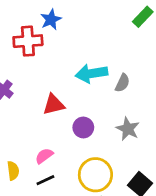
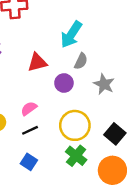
cyan arrow: (91, 73) -> (71, 35), turned -48
gray semicircle: (122, 83) -> (81, 61), moved

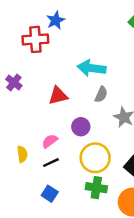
cyan arrow: (71, 35) -> (92, 68), turned 64
purple circle: (64, 83) -> (81, 127), moved
green cross: (76, 156) -> (96, 188), turned -30

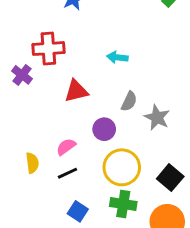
red cross: (35, 39) -> (48, 49), moved
cyan arrow: (92, 68) -> (117, 57), size x0.6
gray semicircle: (101, 94) -> (129, 101), moved
blue square: (50, 194) -> (78, 211), moved

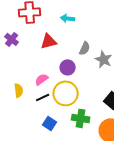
cyan arrow: (117, 57) -> (68, 18), moved
purple cross: (22, 75) -> (12, 39), moved
yellow circle: (122, 167) -> (66, 93), moved

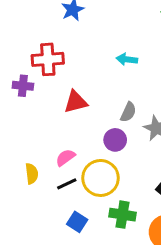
cyan arrow: (68, 18) -> (127, 59), moved
purple cross: (12, 39) -> (23, 86), moved, turned -32
purple circle: (68, 67) -> (115, 140), moved

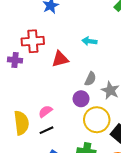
red triangle: (76, 102) -> (60, 59), moved
yellow semicircle: (32, 174) -> (21, 123), size x1.6
yellow circle: (101, 178) -> (97, 120), moved

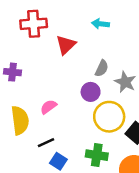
red triangle: (60, 59) -> (66, 45), turned -30
purple cross: (15, 60) -> (13, 72), moved
black line: (46, 130) -> (46, 143), moved

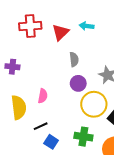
red triangle: (66, 45) -> (60, 32), moved
gray semicircle: (102, 68) -> (74, 59), moved, turned -32
pink semicircle: (48, 107) -> (43, 96), turned 136

